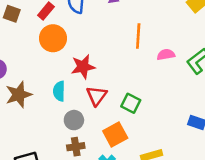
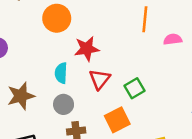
brown star: (19, 95) -> (21, 96), moved
green square: (131, 103) -> (134, 88), turned 30
gray circle: (74, 120) -> (64, 104), moved

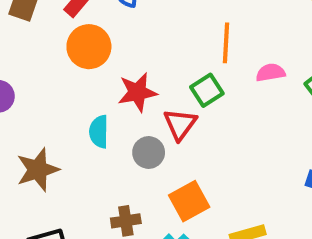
red triangle: (100, 79) -> (180, 124), moved
green square: (134, 88) -> (207, 90), moved
gray circle: (64, 104) -> (149, 153), moved

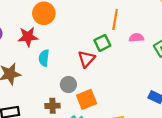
red star: (137, 92) -> (28, 37), moved
gray circle: (149, 153) -> (68, 85), moved

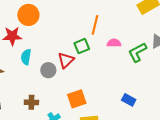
gray circle: (68, 85) -> (48, 70), moved
orange square: (87, 99) -> (77, 99), moved

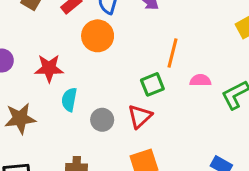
orange circle: (28, 15) -> (98, 36), moved
red triangle: (66, 60) -> (140, 116), moved

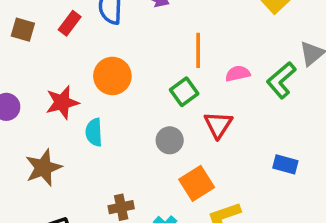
orange circle: (98, 36) -> (112, 76), moved
red triangle: (140, 116) -> (218, 125), moved
gray circle: (102, 120) -> (170, 140), moved

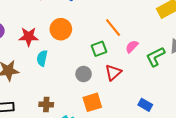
orange line: (198, 50) -> (113, 28), turned -54
pink semicircle: (238, 74) -> (132, 46), turned -48

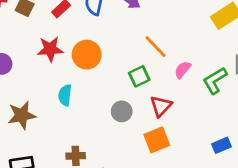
red star: (29, 37) -> (50, 49), moved
orange square: (92, 102) -> (157, 140), moved
blue rectangle: (145, 105) -> (222, 145), moved, turned -48

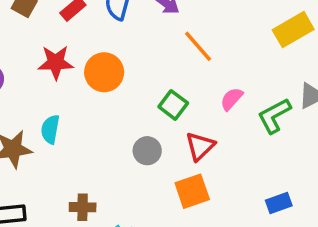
orange line: (156, 47) -> (198, 46), moved
green square: (139, 76) -> (173, 105), turned -30
cyan semicircle: (65, 95) -> (50, 129), moved

